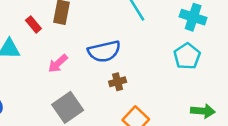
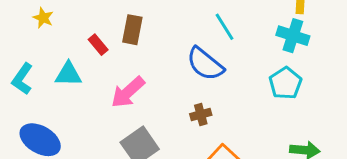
blue semicircle: (104, 51) -> (205, 64), moved, turned 52
pink arrow: (58, 63) -> (128, 92), size x1.4

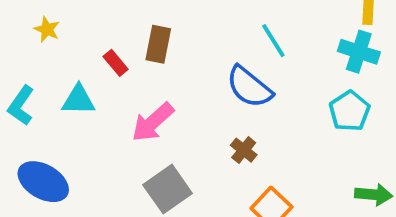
brown cross: (201, 114) -> (244, 150), turned -36

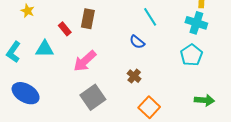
blue semicircle: (249, 87) -> (137, 42), size x0.6

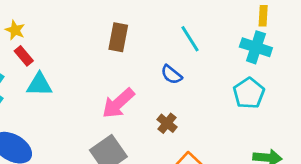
brown rectangle: (88, 19) -> (118, 37), moved
red rectangle: (65, 29) -> (24, 56), moved
pink arrow: (85, 61) -> (118, 103), moved

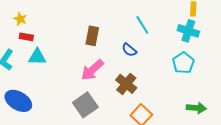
brown rectangle: (118, 37) -> (92, 36), moved
red rectangle: (24, 56) -> (26, 37), turned -40
brown cross: (167, 123) -> (126, 84), size x1.5

